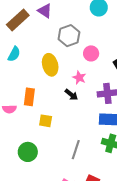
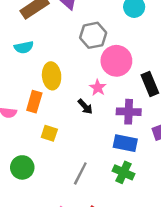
pink circle: (91, 53) -> (116, 61), size x1.6
cyan semicircle: (14, 54) -> (24, 47), turned 42
yellow ellipse: (50, 65) -> (52, 76), moved

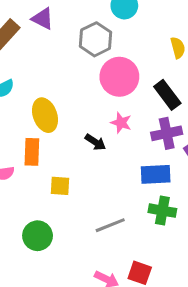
gray hexagon: (93, 35) -> (96, 39), moved
pink star: (98, 88) -> (121, 123), moved
purple cross: (129, 112) -> (167, 133), moved
gray line: (80, 173) -> (110, 225), turned 55

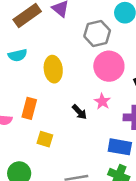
yellow ellipse: (45, 115) -> (53, 69), moved

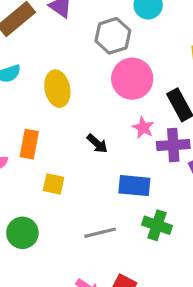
pink star: (102, 101) -> (143, 128), moved
blue rectangle: (120, 147) -> (134, 186), moved

